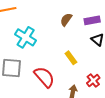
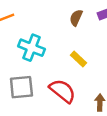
yellow rectangle: (71, 58) -> (79, 59), moved

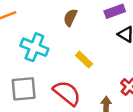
brown semicircle: (76, 18) -> (70, 18), moved

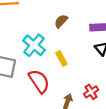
cyan cross: (34, 47) -> (34, 45), moved

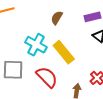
yellow rectangle: (61, 59) -> (64, 52), size x1.6

